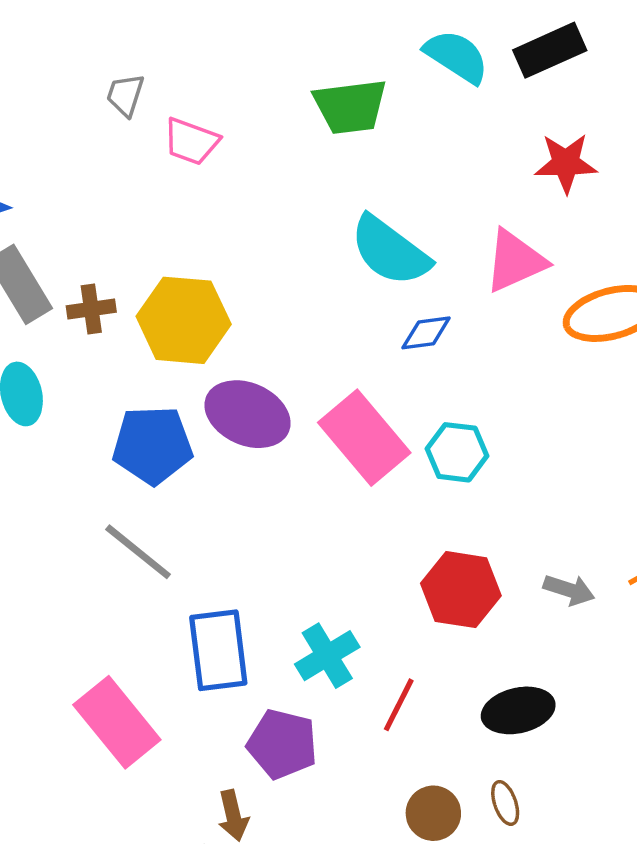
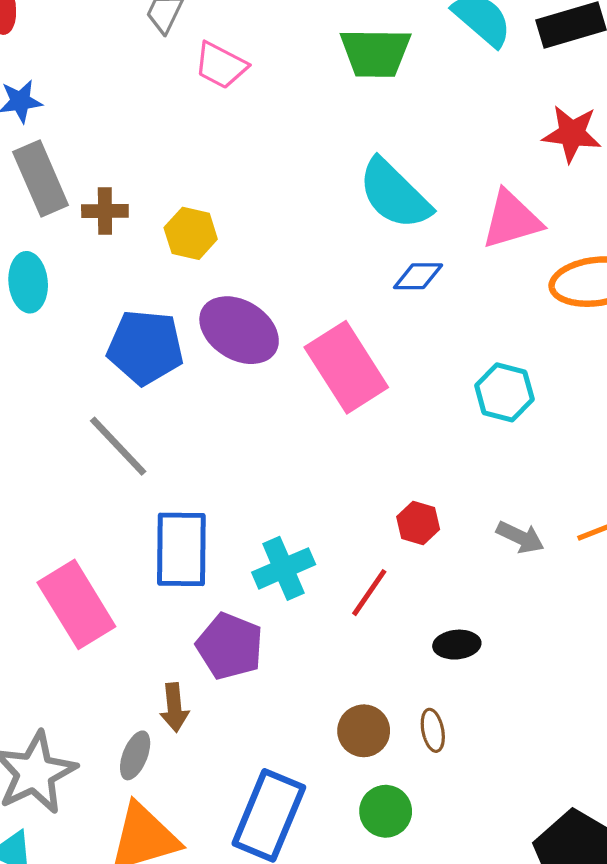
yellow hexagon: (184, 320) -> (191, 233), size x0.6
cyan hexagon: (457, 452) -> (504, 392), moved
red hexagon: (461, 590) -> (418, 523), size x0.6
red line: (399, 705) -> (369, 593), moved
black ellipse: (518, 710) -> (457, 645), size x0.7

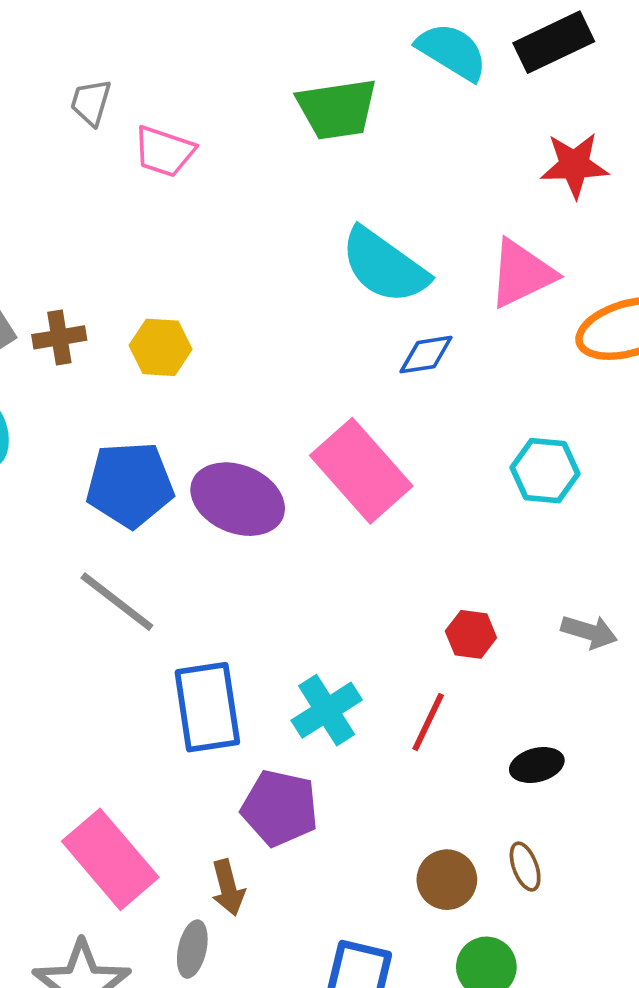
purple ellipse: (239, 330) -> (238, 499), moved
pink rectangle: (76, 604) -> (110, 859), moved

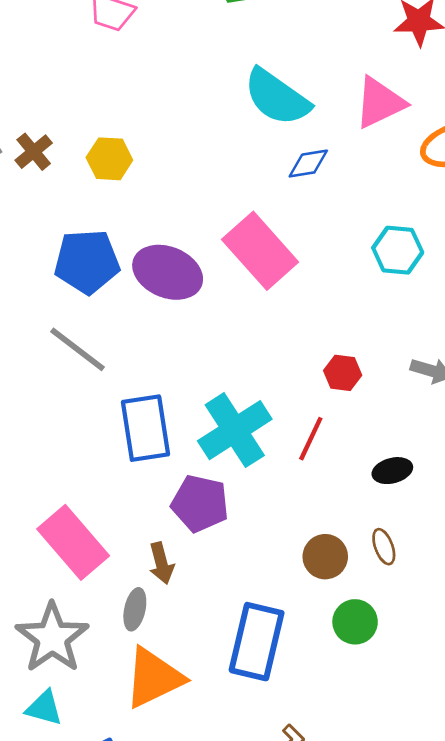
brown cross: (59, 337) -> (34, 152), turned -30
cyan cross: (327, 710) -> (235, 430), size x1.4

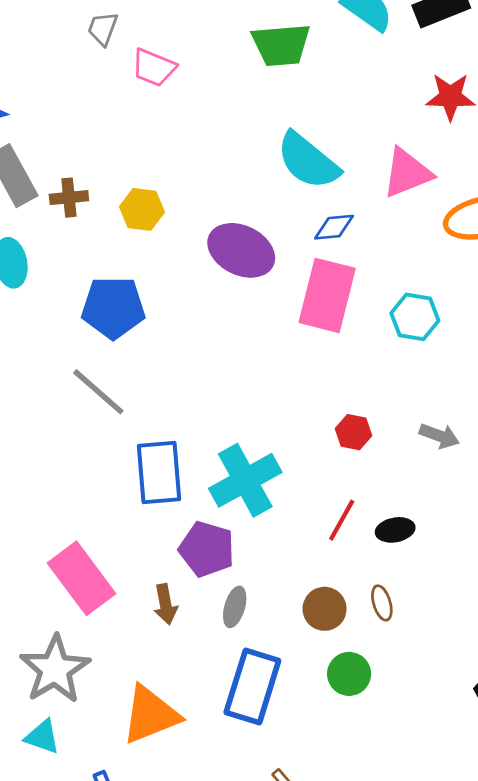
brown cross: (34, 152) -> (69, 198), turned 30
pink rectangle: (260, 251) -> (327, 295), moved, turned 52
purple ellipse: (168, 272) -> (241, 250), moved
red line: (311, 439) -> (342, 520), moved
gray ellipse: (135, 609) -> (235, 607), moved

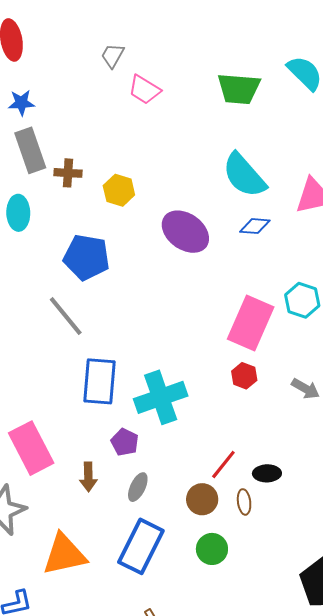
pink rectangle: (327, 295) -> (251, 323), moved
red line: (342, 520) -> (223, 465), moved
black ellipse: (395, 530) -> (267, 473), moved
purple pentagon: (207, 549) -> (125, 442), size x0.7

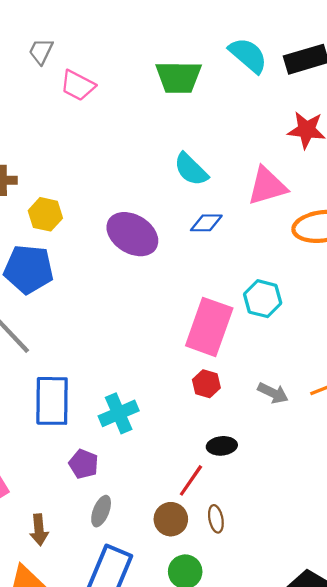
cyan semicircle: (244, 175) -> (191, 169), size x0.7
yellow hexagon: (119, 190) -> (45, 214), moved
cyan cross: (161, 397) -> (119, 413), size x0.7
black ellipse: (267, 473) -> (222, 446), moved
brown arrow: (88, 477) -> (39, 530), moved

